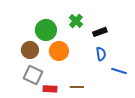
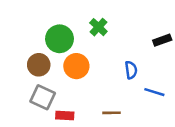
black rectangle: (100, 32) -> (162, 40), moved
brown line: (77, 87) -> (111, 113), moved

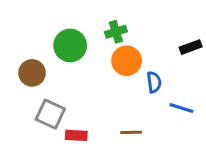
green cross: (98, 27) -> (116, 32), turned 30
brown circle: (39, 65) -> (32, 73), moved
orange circle: (76, 66) -> (127, 61), moved

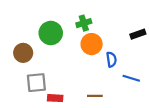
gray square: (50, 114) -> (36, 83), turned -30

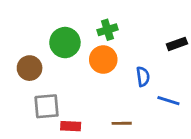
orange circle: (92, 44) -> (103, 60), moved

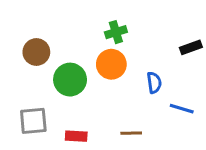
green circle: (65, 43) -> (70, 80), moved
brown circle: (30, 68) -> (36, 52), moved
gray square: (47, 106) -> (33, 121), moved

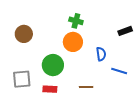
green cross: (116, 32) -> (76, 21), turned 32
green circle: (70, 80) -> (53, 65), moved

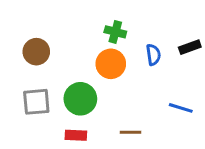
blue semicircle: (101, 54) -> (153, 55), moved
gray square: (22, 79) -> (36, 102), moved

